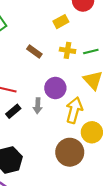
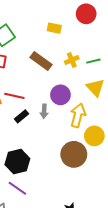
yellow rectangle: (61, 22) -> (54, 28), moved, turned 40
yellow cross: (68, 50) -> (72, 60), turned -32
brown rectangle: (34, 51) -> (41, 61), size x1.5

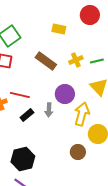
brown circle: (74, 154) -> (78, 152), size x0.6

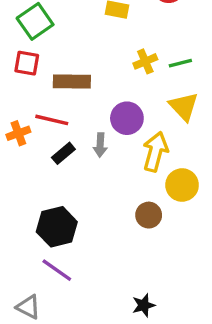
brown rectangle: (46, 61) -> (72, 81), moved, turned -35

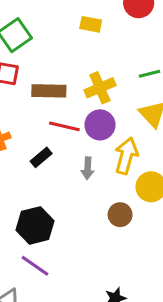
yellow cross: (145, 61) -> (100, 88), moved, size x1.4
red line: (52, 120) -> (64, 126), moved
gray arrow: (100, 145) -> (88, 168), moved

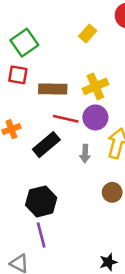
yellow rectangle: (91, 24) -> (88, 34), turned -60
black rectangle: (41, 157) -> (46, 145), size x1.5
purple line: (35, 266) -> (41, 235), turned 40

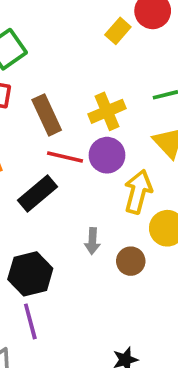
yellow rectangle: (88, 34) -> (118, 31), moved
brown rectangle: (53, 89) -> (47, 115), turned 64
gray arrow: (85, 154) -> (92, 241), moved

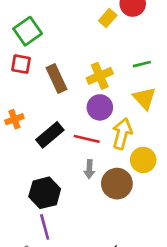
red line: (65, 157) -> (87, 139), moved
brown circle: (131, 261) -> (117, 184), size x1.5

